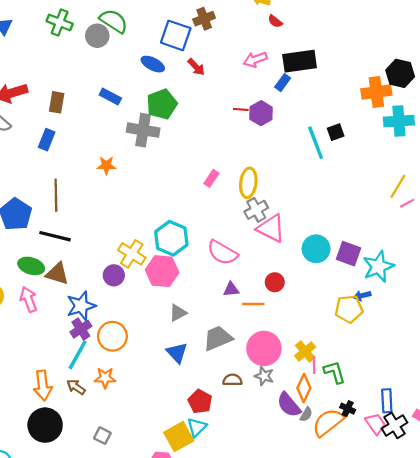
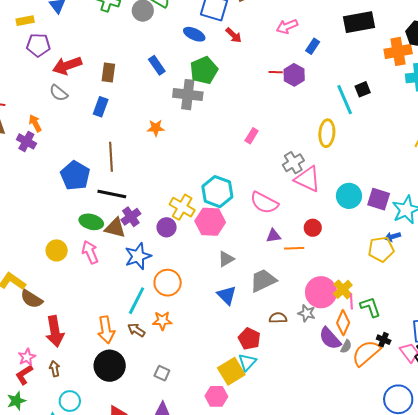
black rectangle: (300, 61) -> (359, 22), moved
blue rectangle: (110, 97) -> (157, 65), turned 30
yellow ellipse: (248, 183) -> (327, 133), moved
purple cross: (81, 329) -> (131, 217), moved
pink circle: (264, 348) -> (321, 292), moved

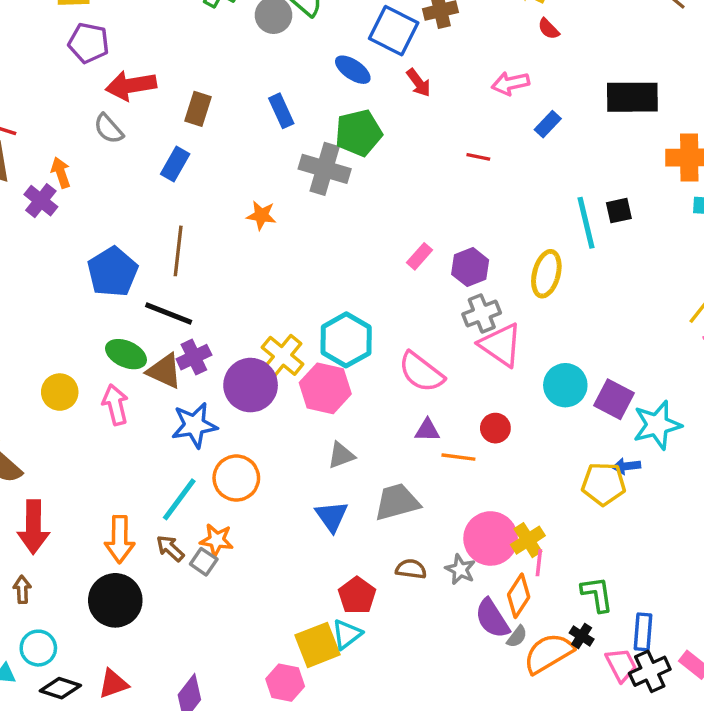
purple hexagon: (294, 75) -> (470, 267), moved
purple circle: (167, 227) -> (251, 385), size x1.6
green L-shape: (370, 307) -> (597, 594), moved
gray square: (162, 373) -> (204, 562), moved

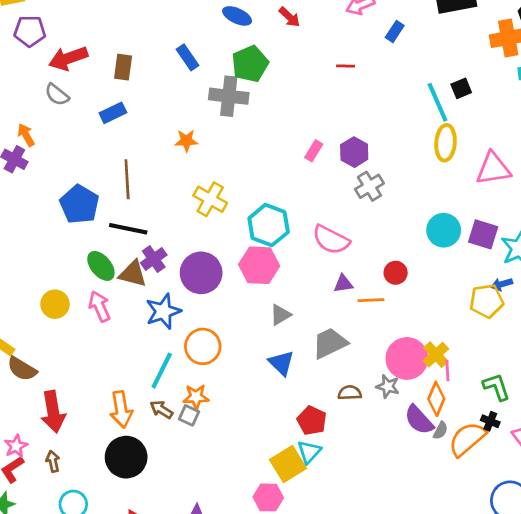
blue rectangle: (175, 164) -> (113, 113), turned 45
yellow ellipse: (546, 274) -> (446, 143), moved
pink triangle: (501, 345) -> (493, 169), moved, turned -33
green ellipse: (126, 354) -> (101, 266), turned 36
yellow cross: (282, 356) -> (210, 199), moved

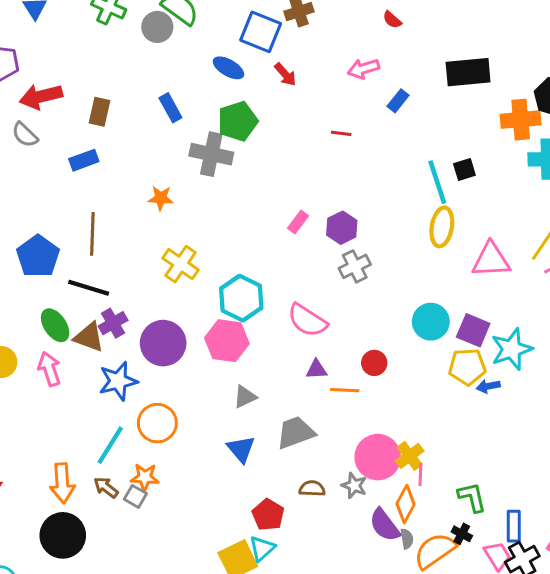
yellow pentagon: (486, 301) -> (467, 367), moved
gray semicircle: (440, 430) -> (407, 539), turned -42

